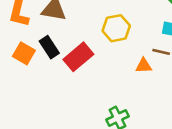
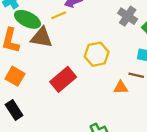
black rectangle: (49, 47) -> (14, 110), moved

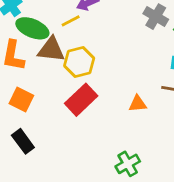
yellow hexagon: (97, 54) -> (79, 62), moved
orange triangle: (121, 87) -> (138, 104), moved

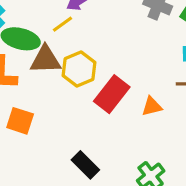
red rectangle: (81, 100) -> (112, 94), moved
black rectangle: (23, 141) -> (85, 165), moved

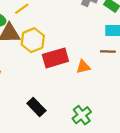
red rectangle: (112, 94) -> (55, 58), turned 35

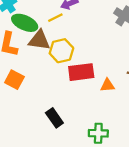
green cross: (82, 115) -> (98, 133), turned 30

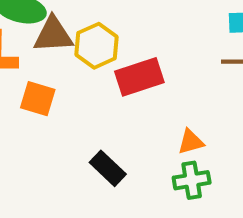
orange square: (14, 80) -> (38, 99), moved
orange triangle: (107, 85) -> (191, 142), moved

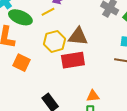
brown triangle: (53, 35) -> (78, 36), moved

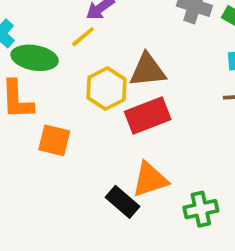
orange triangle: (93, 96) -> (150, 180), moved, size x1.5

